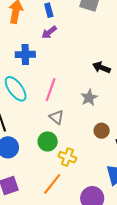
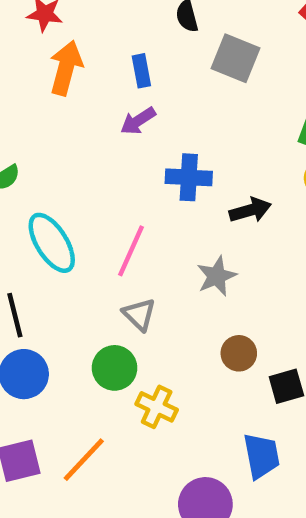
blue cross: (25, 54) -> (189, 177), moved
black arrow: (102, 67) -> (250, 210), turned 138
orange line: (52, 184) -> (84, 460), moved

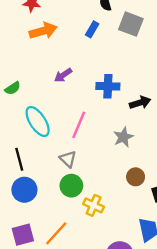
orange arrow: (66, 68) -> (43, 31), turned 60
blue rectangle: (141, 71) -> (92, 29), moved, turned 42
purple arrow: (138, 121) -> (63, 75), moved
gray triangle: (139, 314) -> (68, 159), moved

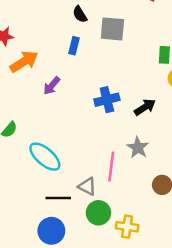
purple arrow: (63, 75) -> (52, 86), moved
pink line: (79, 125) -> (111, 167), moved
black line: (19, 159) -> (58, 198), moved, turned -60

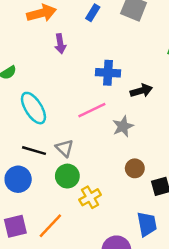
purple arrow: (52, 86) -> (60, 44), turned -66
pink line: (111, 167) -> (92, 110), moved, turned 40
yellow cross: (127, 227) -> (90, 197), turned 35

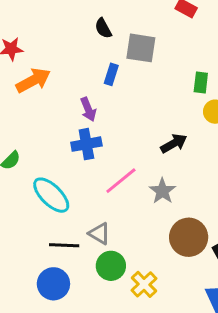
blue rectangle: (93, 13) -> (111, 74), moved
purple arrow: (60, 44) -> (88, 109), moved
blue cross: (108, 73) -> (86, 144), moved
brown circle: (135, 168) -> (189, 237), size x1.6

